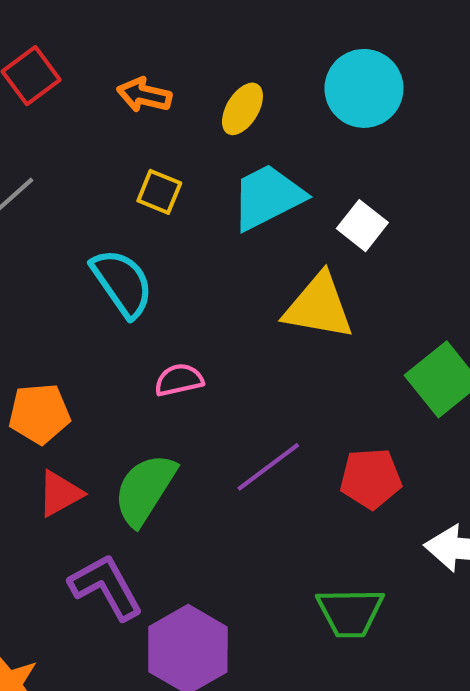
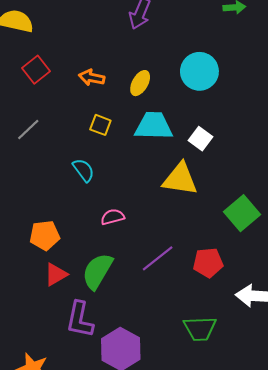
cyan trapezoid: (268, 197) -> (154, 126), turned 30
cyan semicircle: (122, 283) -> (83, 170), size x0.7
purple L-shape: (106, 587) -> (80, 319), turned -138

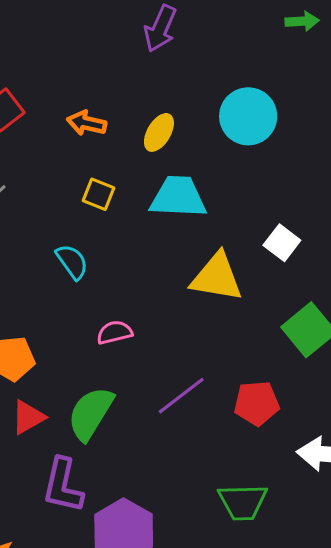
white square: (201, 139) -> (282, 243), moved

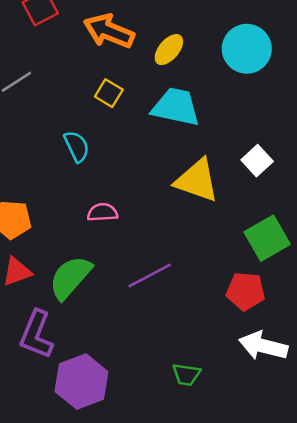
orange arrow: (87, 123) -> (109, 31), size x1.5
red pentagon: (257, 403) -> (245, 291), moved
green trapezoid: (243, 502) -> (186, 374), size x0.7

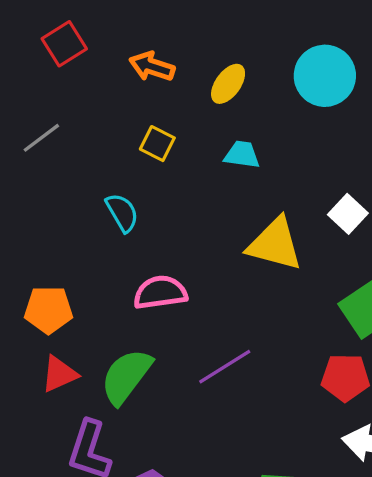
orange arrow: (109, 31) -> (152, 66), size x0.7
cyan trapezoid: (176, 107) -> (242, 155), size x0.6
pink semicircle: (102, 212) -> (160, 292), size x1.4

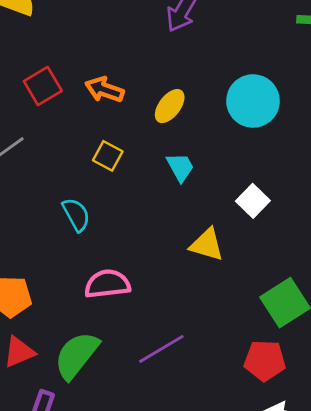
red square: (64, 44) -> (43, 86), moved
cyan trapezoid: (242, 155) -> (180, 167), turned 52
white square: (348, 214) -> (253, 201), moved
yellow triangle: (275, 244) -> (207, 245), size x0.7

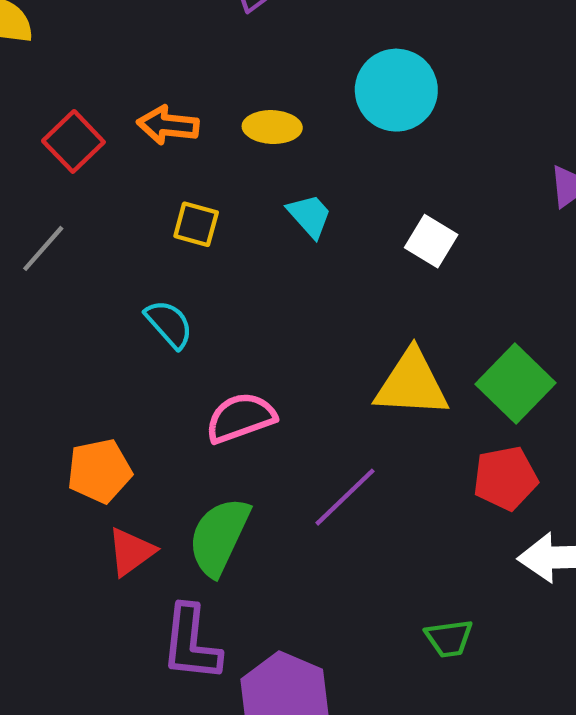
yellow ellipse: (170, 106) -> (272, 127), turned 68
yellow triangle: (207, 245) -> (412, 384), moved, size x1.4

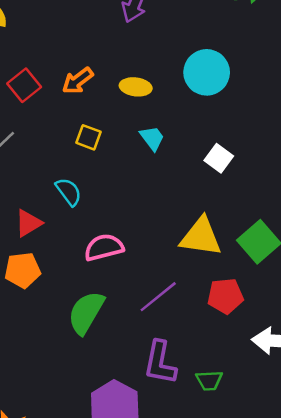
orange arrow: (168, 125) -> (78, 81), turned -48
red pentagon: (505, 478) -> (225, 296), moved
red triangle: (131, 552) -> (28, 223), moved
purple L-shape: (191, 643) -> (160, 363), moved

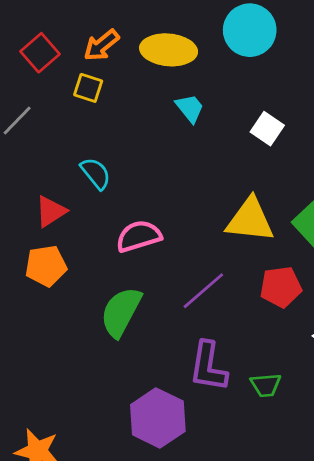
yellow ellipse: (136, 87) -> (169, 50), size x1.5
yellow square: (88, 137) -> (88, 88), moved

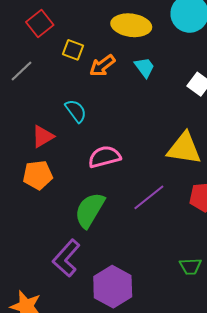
orange arrow: (101, 45) -> (102, 66), moved
purple L-shape: (208, 367) -> (66, 258), moved, turned 30

